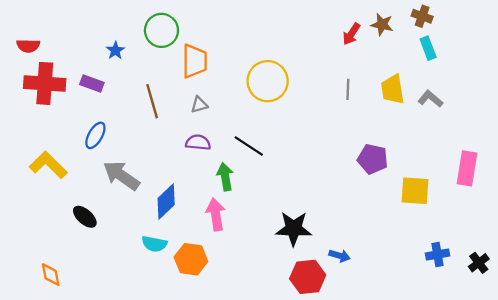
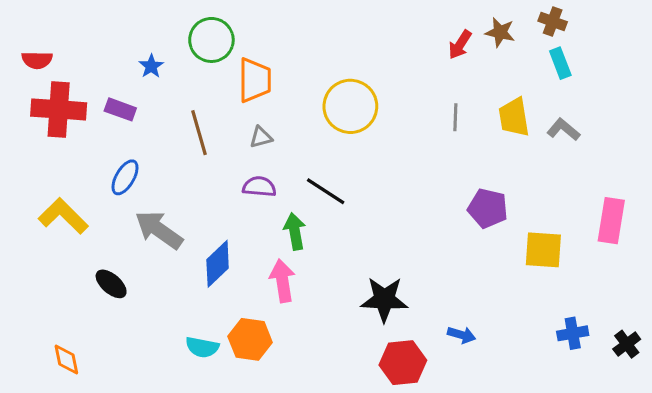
cyan semicircle: (154, 244) -> (202, 347), moved
blue arrow: (340, 256) -> (462, 335), moved

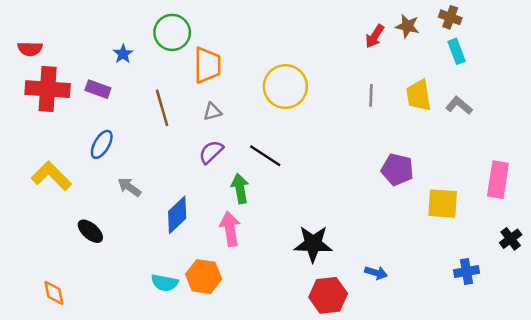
purple semicircle: (259, 187) -> (211, 152), turned -48
gray arrow: (159, 230) -> (129, 187), size x0.6
black cross: (627, 344) -> (511, 239), moved

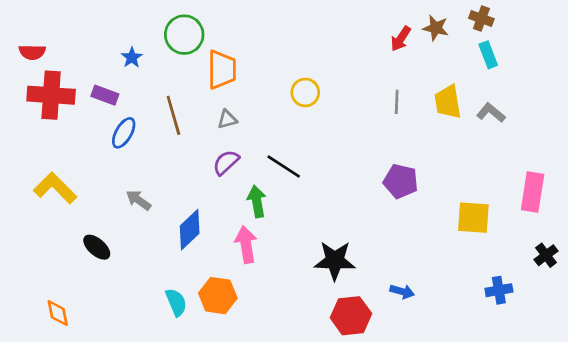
yellow circle: (285, 87) -> (305, 92), size x0.6
blue ellipse: (102, 144) -> (124, 133), moved
purple pentagon: (397, 170) -> (401, 181), moved
cyan semicircle: (165, 283) -> (176, 302), turned -124

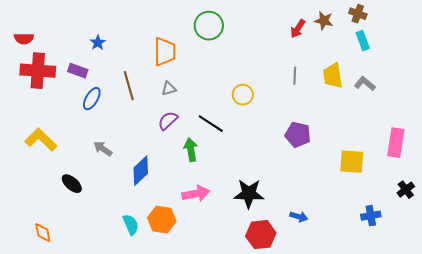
green circle: (184, 35) -> (209, 26), moved
yellow circle: (305, 92) -> (243, 95), moved
pink arrow: (246, 244) -> (196, 194), moved, turned 88

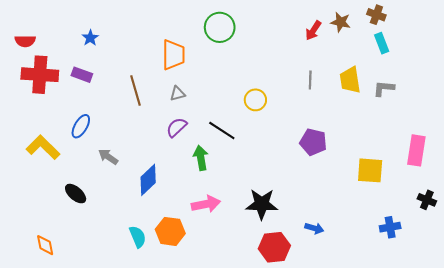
blue star: (98, 43) -> (90, 38), moved
gray L-shape: (365, 84) -> (384, 88), turned -35
blue ellipse: (92, 99) -> (81, 126), moved
black cross: (406, 190) -> (427, 200), turned -30

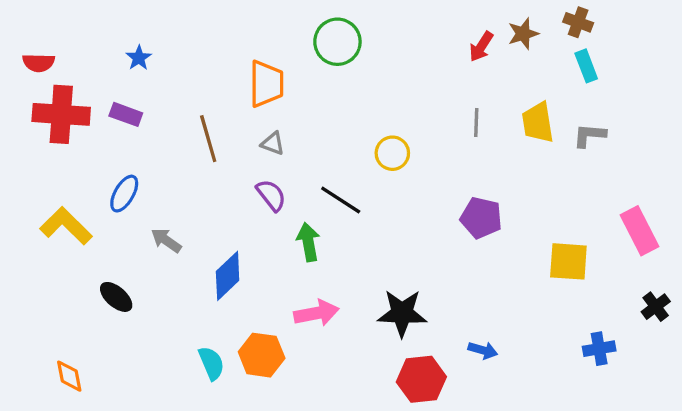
brown star: (341, 22) -> (523, 34), turned -30
gray triangle: (178, 94) -> (273, 143), turned 35
purple semicircle: (177, 127) -> (271, 195), turned 95
pink rectangle: (416, 150) -> (639, 231), turned -36
black cross: (427, 200) -> (656, 307), turned 30

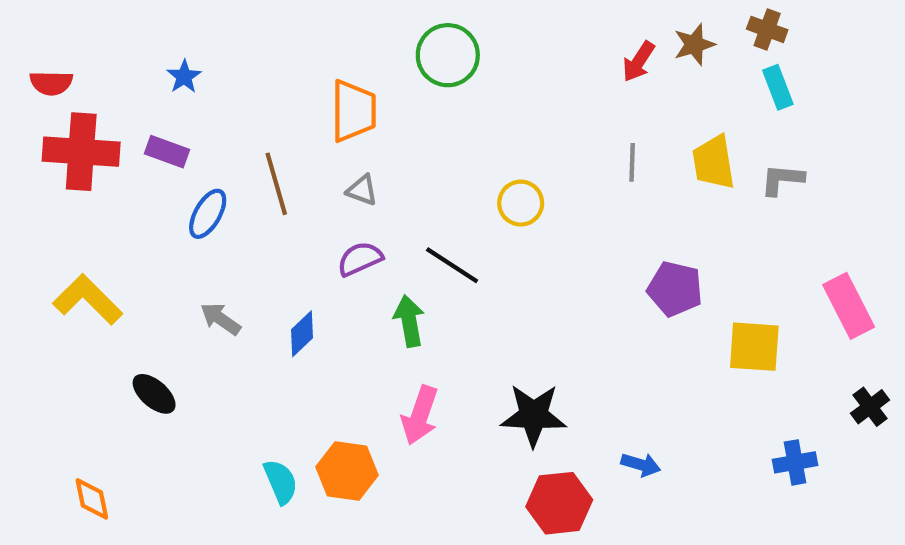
blue ellipse: (124, 194) -> (208, 214), moved
purple semicircle: (271, 195) -> (360, 259), turned -76
purple pentagon: (481, 218) -> (675, 289), moved
blue diamond: (228, 276) -> (302, 334), moved, size x0.7
pink arrow: (316, 313) -> (420, 415), turned 120

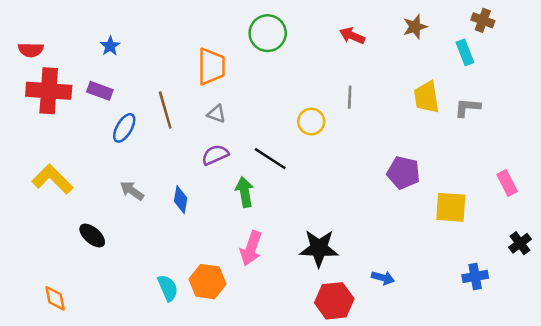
brown cross: (767, 29) -> (483, 20), moved
red arrow: (639, 62) -> (352, 36), moved, turned 80
gray line: (632, 162) -> (350, 97), moved
pink rectangle: (849, 306) -> (507, 183), size x0.7
blue diamond: (302, 334) -> (181, 200), turned -36

